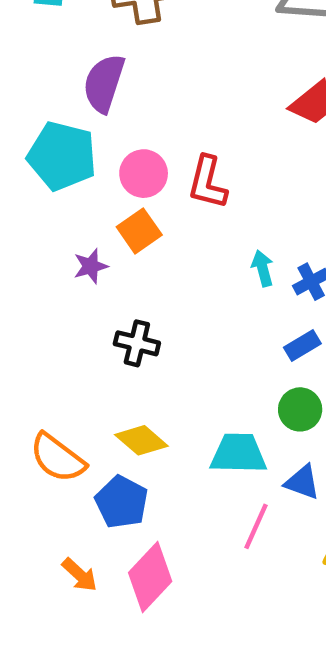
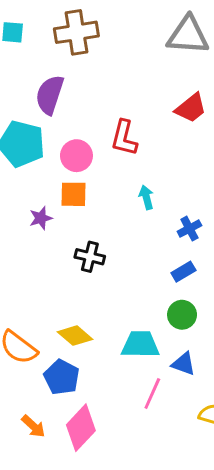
red L-shape: (207, 182) -> (124, 138), moved
orange square: (139, 231) -> (73, 194), turned 36
cyan arrow: (263, 268) -> (146, 197), moved
black cross: (137, 343) -> (90, 257), moved

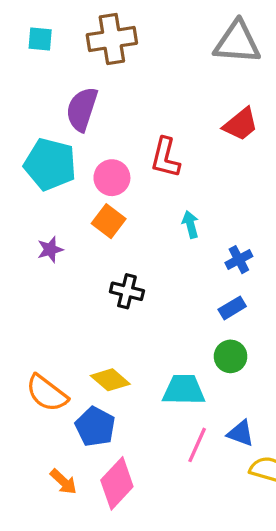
orange square: (73, 194) -> (109, 221), turned 36
purple star: (41, 218) -> (50, 249), moved
blue triangle: (183, 364) -> (241, 433), moved

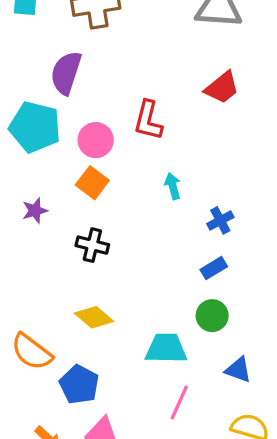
black cross: (127, 291) -> (92, 245), moved
yellow diamond: (110, 380) -> (94, 317), moved
blue triangle: (241, 433) -> (238, 370), moved

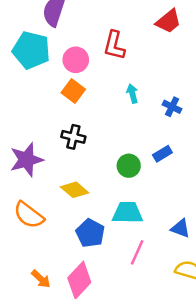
purple star: (35, 211) -> (26, 160), moved, size x1.8
blue cross: (220, 220) -> (172, 107), moved, turned -36
green circle: (212, 316) -> (129, 166), moved
blue pentagon: (79, 385) -> (90, 233), moved

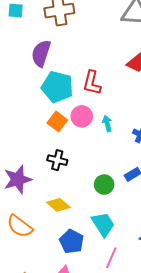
cyan pentagon: (31, 50) -> (57, 87), moved
pink circle: (76, 60) -> (82, 116), moved
cyan trapezoid: (128, 213) -> (103, 224), turned 56

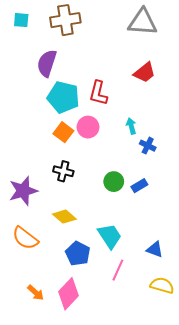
cyan arrow: (107, 124) -> (131, 126), moved
green circle: (104, 185) -> (114, 182), moved

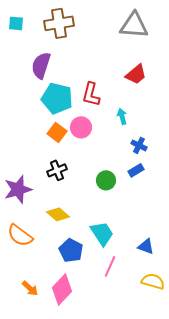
cyan arrow: (131, 126) -> (122, 116), moved
black cross: (63, 171) -> (57, 170), turned -36
blue rectangle: (139, 186) -> (136, 170), moved

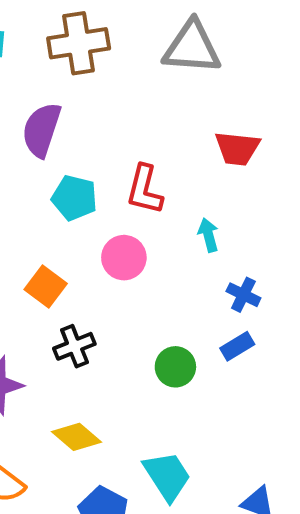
gray triangle: (134, 25) -> (192, 47), moved
red trapezoid: (136, 74) -> (237, 148), turned 45
cyan pentagon: (57, 98) -> (74, 198), size x0.7
orange square: (57, 132) -> (46, 286), moved

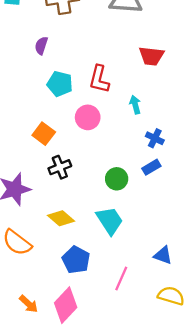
purple semicircle: (41, 130) -> (41, 46), size x0.6
cyan trapezoid: (167, 476) -> (110, 221), moved

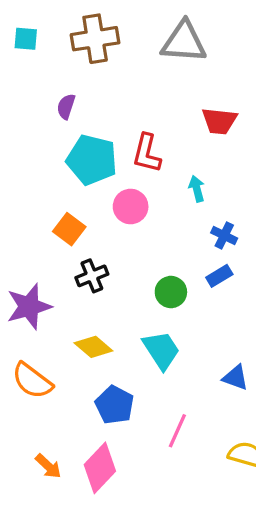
cyan pentagon: (60, 84) -> (92, 160), size x1.4
blue triangle: (163, 255) -> (235, 378), moved

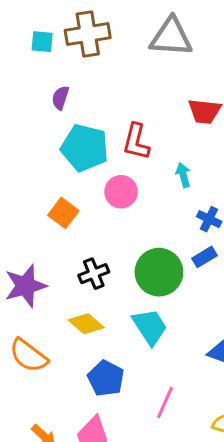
cyan square: (26, 39) -> (42, 42), moved
black cross: (92, 276) -> (94, 274), moved
green circle: (171, 292) -> (159, 272), size x1.6

